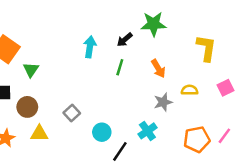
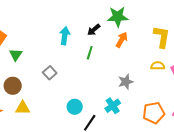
orange arrow: (158, 68) -> (122, 40), moved, turned -119
yellow semicircle: (190, 90) -> (158, 66), moved
gray square: (72, 113) -> (50, 73), moved

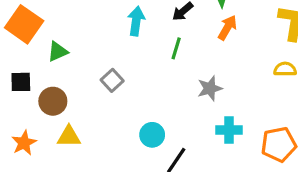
green triangle: (16, 55) -> (58, 52), turned 32
gray star: (126, 82) -> (210, 88), moved
cyan cross: (113, 106) -> (229, 130), moved, turned 35

